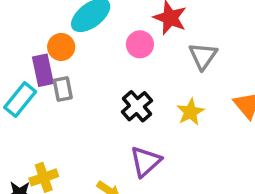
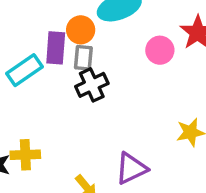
gray rectangle: (63, 89) -> (83, 58), moved
black cross: (137, 106) -> (92, 85), moved

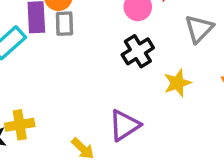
black cross: (92, 85) -> (138, 51), moved

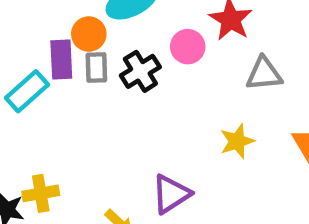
gray triangle: (199, 29) -> (264, 74), turned 40
black cross: (138, 51) -> (140, 71), moved

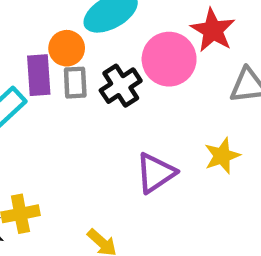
pink circle: (188, 47) -> (169, 59), size x1.5
purple triangle: (171, 194) -> (156, 173), moved

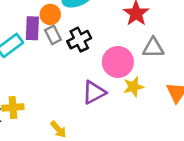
pink circle: (169, 59) -> (118, 62), moved
gray rectangle: (75, 83) -> (53, 35), turned -30

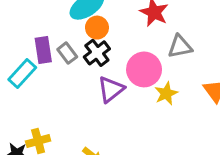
orange circle: (50, 14) -> (97, 28), moved
purple triangle: (94, 92) -> (111, 89), moved

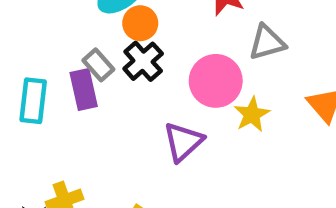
purple rectangle: (43, 50) -> (84, 89), moved
cyan rectangle: (22, 74) -> (33, 101), turned -32
purple triangle: (111, 89) -> (183, 142), moved

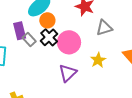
pink circle: (216, 81) -> (69, 42), moved
purple rectangle: (84, 89) -> (20, 31), moved

